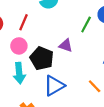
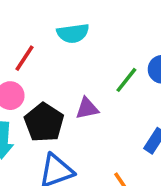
purple triangle: (66, 45) -> (87, 108), turned -40

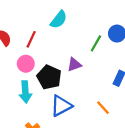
cyan semicircle: (73, 33) -> (59, 20), turned -36

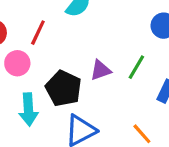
green line: (96, 43) -> (136, 67), moved
pink circle: (26, 64) -> (17, 63), moved

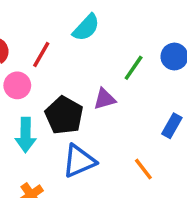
green line: (136, 67) -> (134, 68), moved

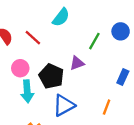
red line: (41, 55) -> (33, 38), turned -72
pink circle: (17, 85) -> (20, 68), moved
orange line: (143, 169) -> (107, 107), turned 63

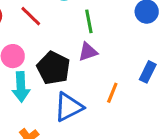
green line: (94, 41) -> (89, 21), moved, turned -42
orange line: (107, 107) -> (112, 93), moved

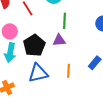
orange line: (112, 93) -> (69, 71), turned -32

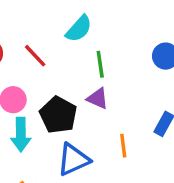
purple triangle: (59, 40) -> (98, 98), turned 40

